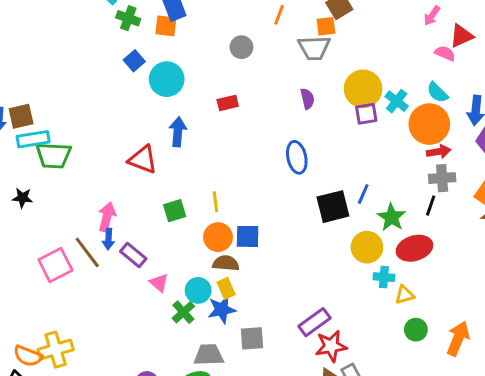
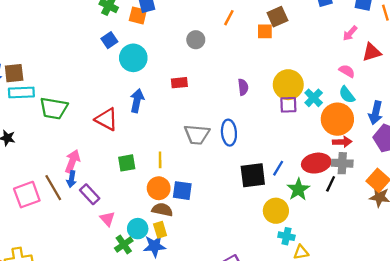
gray trapezoid: (314, 48) -> (197, 135), moved
pink semicircle: (445, 53) -> (347, 71), moved
green trapezoid: (54, 155) -> (54, 108), moved
red ellipse: (414, 248) -> (316, 163), moved

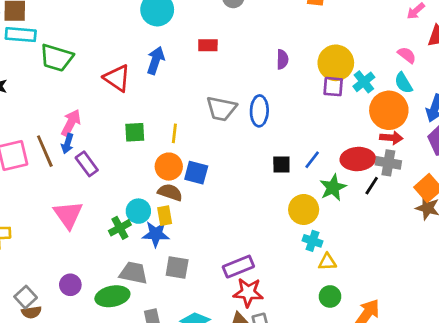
black square: (253, 175) -> (281, 164), size x0.6
pink triangle: (107, 219) -> (68, 215), moved, size x1.6

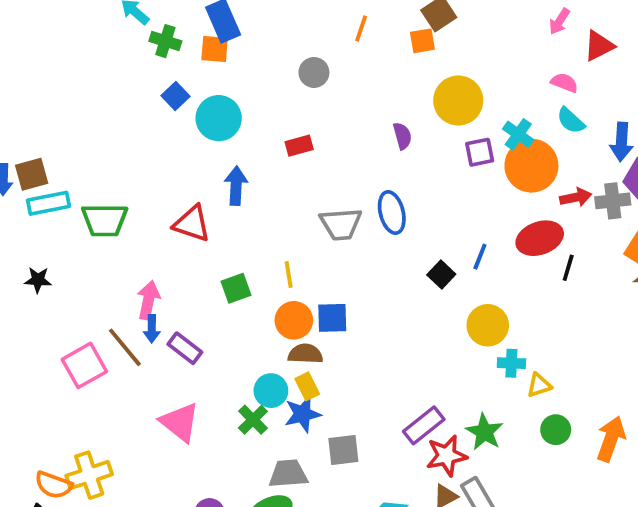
yellow circle: (336, 63) -> (458, 101), moved
orange circle: (389, 110) -> (531, 166), moved
gray cross: (388, 163) -> (613, 201), moved
black square: (281, 164) -> (441, 274), turned -30
green star: (333, 187) -> (484, 432), moved

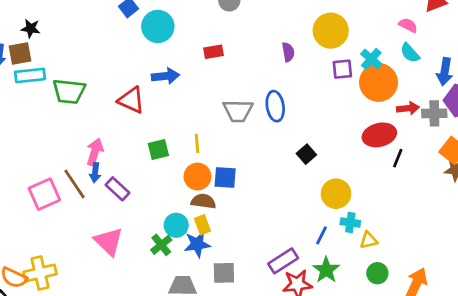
blue arrow: (236, 186) -> (166, 76), turned 76
blue line: (480, 257) -> (321, 235), moved
black star: (38, 280) -> (31, 28), moved

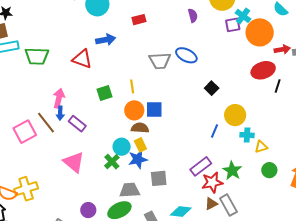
cyan cross: (371, 59) -> (243, 16), moved
blue ellipse: (275, 106) -> (186, 55), turned -50
blue line: (321, 235) -> (215, 131), moved

